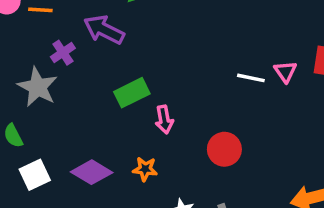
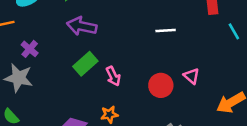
purple arrow: (104, 30) -> (82, 26), moved
pink triangle: (285, 72) -> (192, 76), moved

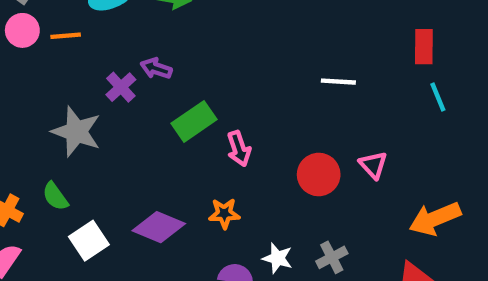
purple arrow: (82, 26) -> (156, 68), moved, size x0.6
cyan line: (234, 31) -> (438, 97), moved
purple cross: (30, 49) -> (121, 87), moved

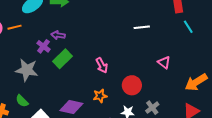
green rectangle: (194, 121) -> (62, 59), moved
red circle: (319, 175) -> (132, 85), moved

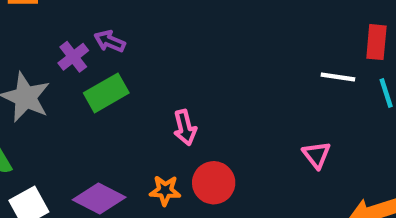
white line: (142, 27) -> (338, 77), moved
red circle: (132, 85) -> (214, 183), moved

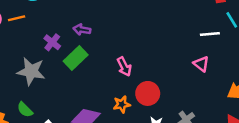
purple arrow: (110, 41) -> (82, 30), moved
white line: (338, 77) -> (210, 34), moved

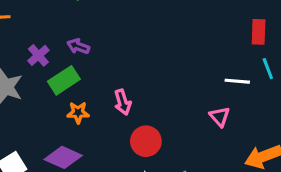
orange star: (122, 104) -> (78, 113), moved

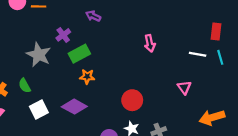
purple arrow: (78, 46) -> (93, 16), moved
white line: (237, 81) -> (198, 54), moved
pink arrow: (123, 102) -> (150, 43), moved

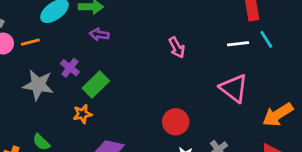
gray star: (39, 55) -> (38, 85), moved
orange star: (87, 77) -> (82, 114), moved
pink triangle: (184, 87) -> (234, 88), size x1.6

